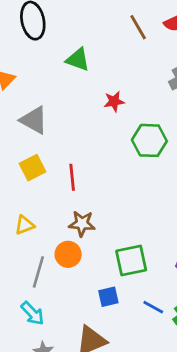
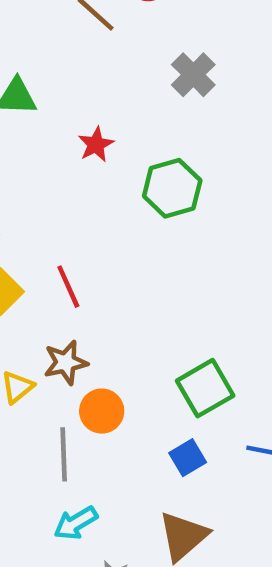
brown star: (82, 224) -> (66, 362), moved
cyan arrow: (33, 313) -> (76, 523), turned 120

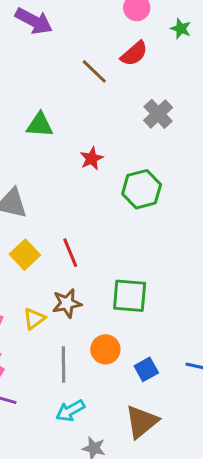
green square: (205, 388) -> (130, 296), moved, turned 33
orange circle: (102, 411) -> (105, 349), moved

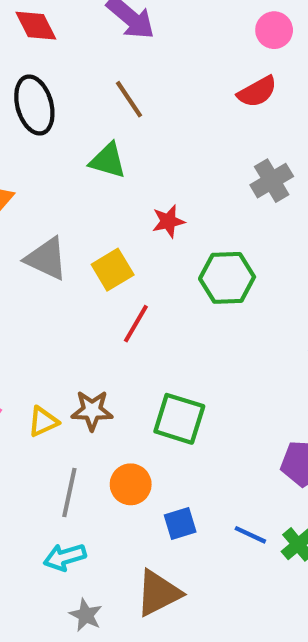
brown line: (94, 71) -> (129, 99), moved
red line: (70, 253) -> (136, 324), moved, turned 40
yellow square: (25, 255) -> (113, 270), moved

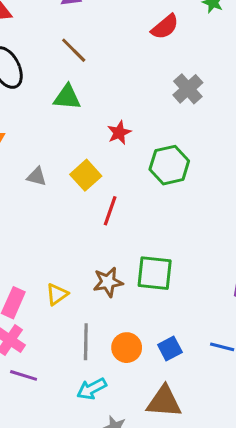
gray triangle: (46, 259) -> (37, 177), size x0.6
brown star: (92, 410) -> (108, 282), moved
orange circle: (131, 484) -> (127, 348), moved
brown triangle: (158, 593) -> (164, 402), turned 42

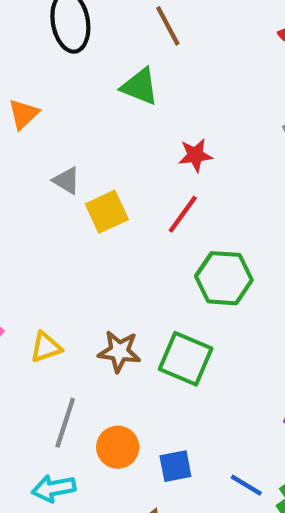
green hexagon: (169, 165) -> (224, 278), moved
yellow square: (86, 175) -> (107, 212), moved
red line: (110, 211) -> (183, 214), moved

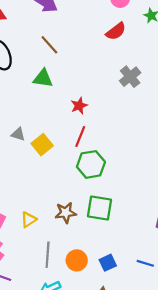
green hexagon: (224, 278) -> (91, 164), moved

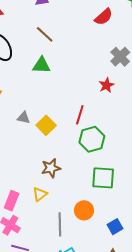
red star: (79, 106) -> (106, 85), moved
brown star: (66, 213) -> (51, 168), moved
orange circle: (77, 260) -> (84, 210), moved

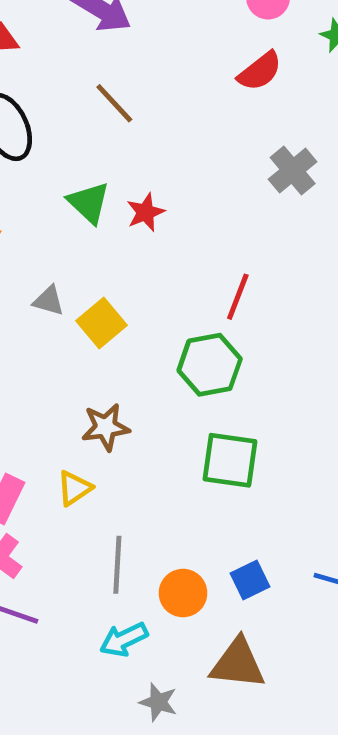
green triangle: (42, 65) -> (89, 203), moved, turned 36
red star: (106, 85) -> (145, 212), moved
red line: (80, 115) -> (238, 297), moved
orange circle: (84, 210) -> (183, 593), moved

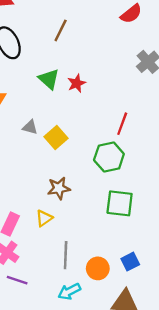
brown line: (114, 103) -> (61, 30), turned 70

